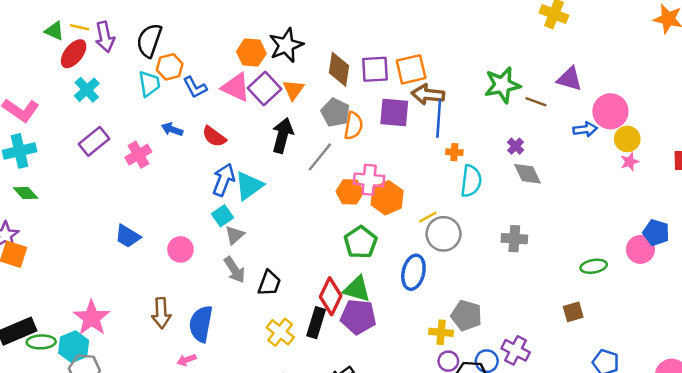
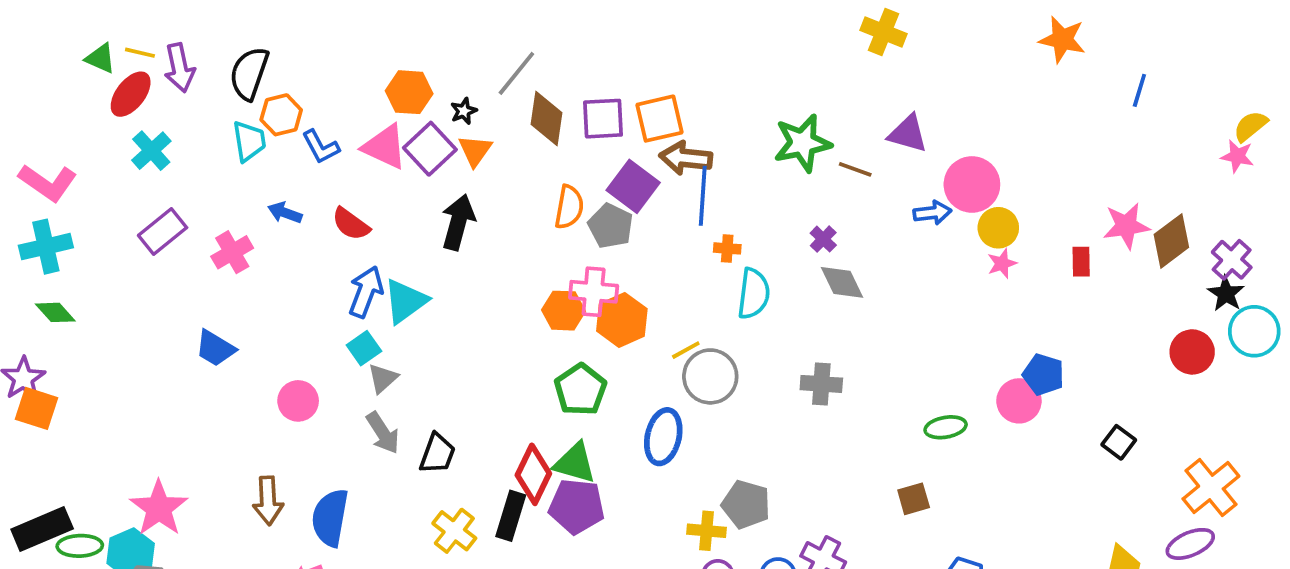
black star: (286, 45) -> (464, 111), moved, size x0.5
gray pentagon: (335, 113) -> (611, 226), moved
purple square: (394, 113) -> (633, 186), turned 32
gray line: (320, 157) -> (516, 73), moved
blue trapezoid: (128, 236) -> (215, 348), moved

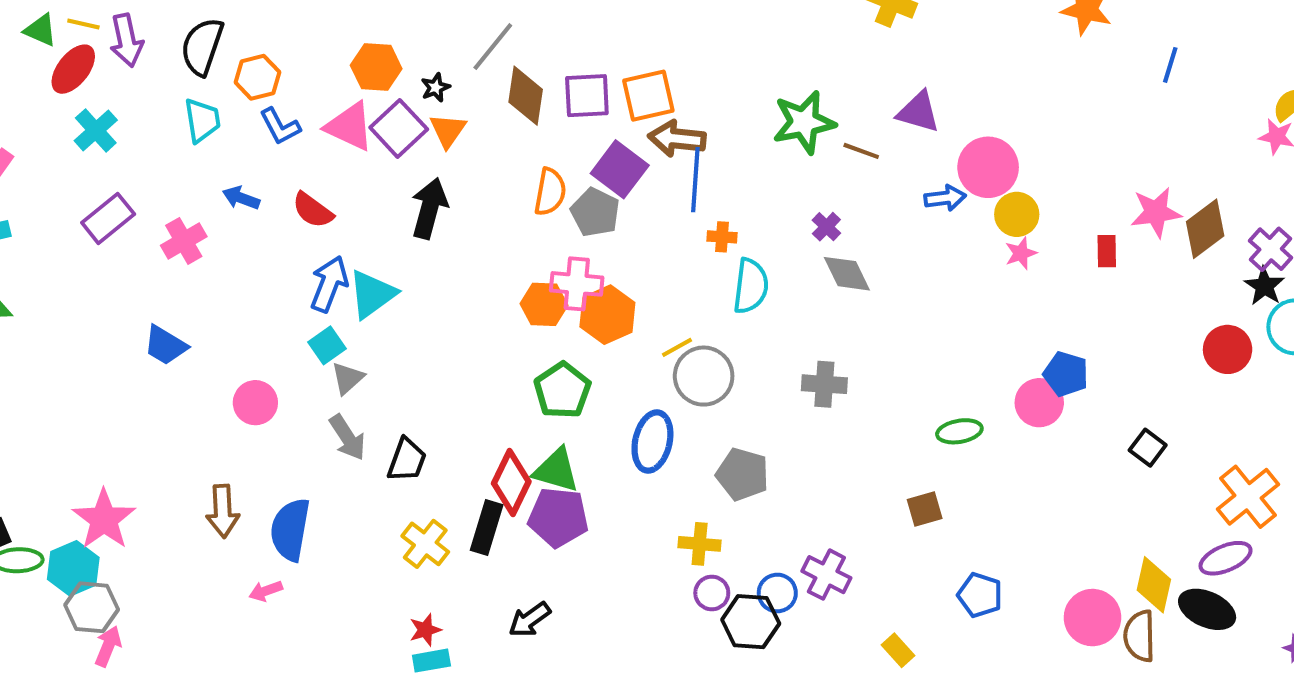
orange hexagon: (281, 115) -> (257, 77), moved
gray pentagon: (746, 504) -> (742, 474), moved

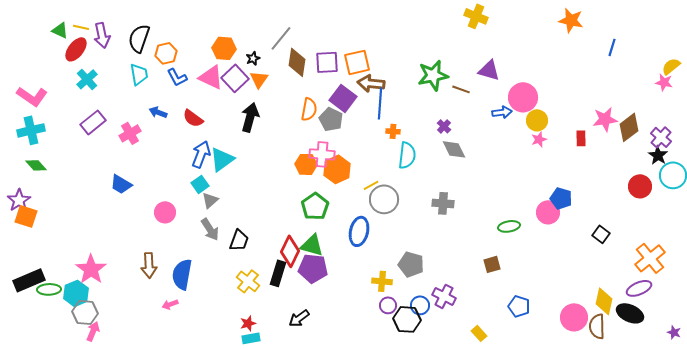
gray pentagon: (742, 474) -> (411, 264), moved

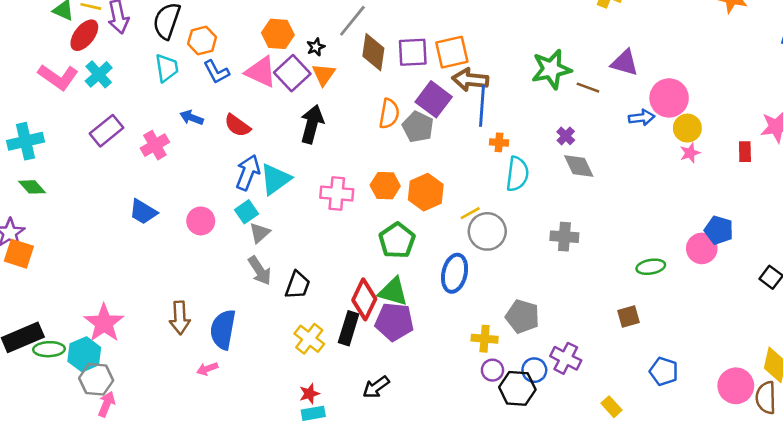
pink L-shape: (32, 96) -> (58, 77), moved
pink cross: (322, 154) -> (337, 193), moved
pink circle: (165, 212) -> (201, 221), moved

